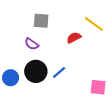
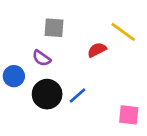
blue circle: (11, 78) -> (14, 76), moved

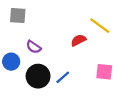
gray square: (54, 28) -> (18, 16), moved
pink square: (129, 115) -> (104, 72), moved

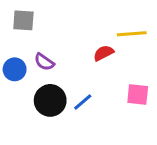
yellow line: (100, 26) -> (132, 34), turned -40
blue circle: (11, 62) -> (15, 69), moved

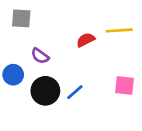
red semicircle: (104, 53) -> (86, 40), moved
blue circle: (15, 69) -> (13, 75), moved

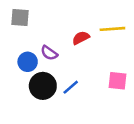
purple semicircle: (40, 56) -> (49, 53), moved
blue circle: (13, 75) -> (28, 62), moved

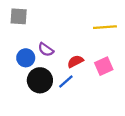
red semicircle: (81, 38) -> (75, 61), moved
pink square: (118, 81) -> (104, 66), moved, turned -30

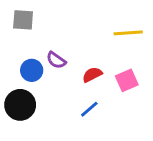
black circle: (40, 80) -> (20, 105), moved
blue line: (66, 81) -> (89, 109), moved

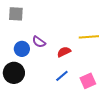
yellow line: (128, 33) -> (89, 37), moved
pink square: (127, 80) -> (88, 81), moved

